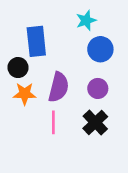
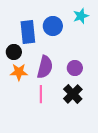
cyan star: (86, 20) -> (81, 16), moved
blue circle: (100, 49) -> (53, 26), moved

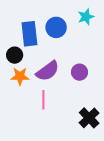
purple semicircle: (45, 67) -> (48, 71), turned 40
black cross: (73, 94) -> (89, 118), moved

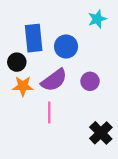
blue circle: (56, 27) -> (66, 46), moved

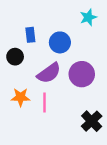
blue rectangle: (34, 38) -> (30, 35), size x0.6
purple circle: (90, 81) -> (82, 74), size x1.5
orange star: (23, 86) -> (21, 97), moved

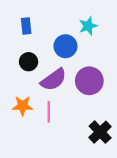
cyan star: (88, 17) -> (88, 26), moved
blue rectangle: (30, 35) -> (26, 26), moved
black circle: (15, 57) -> (29, 62), moved

